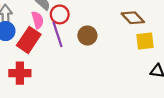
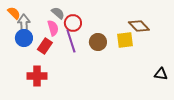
red rectangle: (29, 40) -> (45, 46), size x0.7
yellow square: (145, 41) -> (125, 40), moved

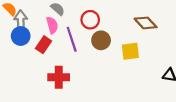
red circle: (73, 23) -> (90, 20), moved
yellow square: (125, 40) -> (130, 51), moved
red cross: (37, 76) -> (59, 77), moved

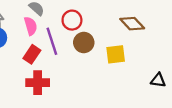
red rectangle: (43, 45) -> (32, 54), moved

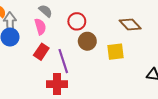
purple line: (52, 41) -> (63, 61), moved
red cross: (38, 83) -> (57, 84), moved

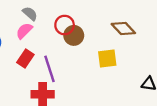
pink semicircle: (40, 27) -> (24, 31), turned -119
brown circle: (87, 41) -> (74, 35), moved

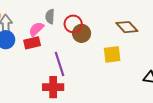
gray semicircle: (30, 13) -> (50, 17), moved, turned -128
red rectangle: (25, 58) -> (32, 43), moved, turned 42

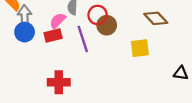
purple line: (59, 64) -> (83, 39), moved
red cross: (53, 87) -> (59, 82), moved

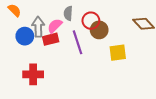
gray arrow: (25, 16) -> (38, 27), moved
yellow square: (140, 48) -> (118, 53), moved
red cross: (59, 82) -> (33, 74), moved

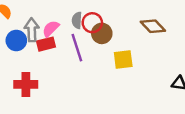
gray semicircle: (68, 13) -> (77, 20), moved

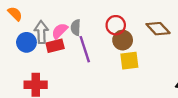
gray semicircle: (77, 20) -> (76, 27), moved
red circle: (92, 23) -> (116, 25), moved
brown circle: (102, 33) -> (123, 40), moved

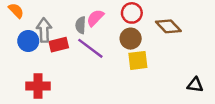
red circle: (116, 25) -> (132, 13), moved
pink semicircle: (60, 31) -> (95, 18), moved
purple line: (85, 49) -> (90, 48), turned -35

